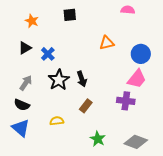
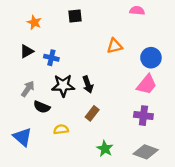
blue cross: (48, 54) -> (51, 58), turned -32
black star: (59, 80) -> (63, 86), turned 30
purple cross: (126, 101) -> (143, 116), moved
black semicircle: (22, 105) -> (42, 107), moved

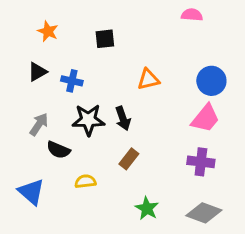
black square: (75, 16) -> (105, 39), moved
orange triangle: (115, 46) -> (148, 79), moved

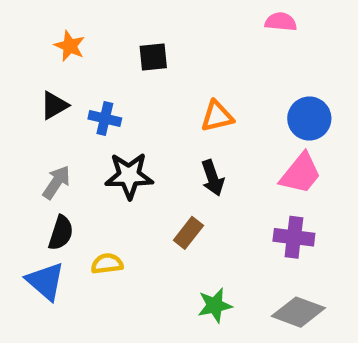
black arrow: (123, 118) -> (213, 178), moved
black semicircle: (58, 150) -> (61, 233), moved, turned -95
yellow semicircle: (85, 181) -> (107, 264), moved
green star: (147, 208) -> (215, 305), turned 30

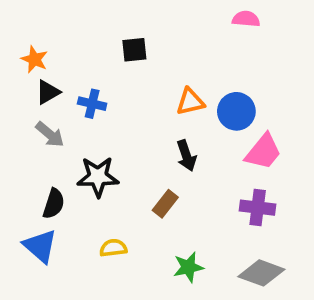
orange star: (70, 46) -> (34, 59), moved
blue circle: (309, 119) -> (236, 111), moved
black star: (129, 176) -> (98, 177), moved
gray arrow: (56, 182) -> (50, 134), moved, turned 96
yellow semicircle: (107, 264) -> (113, 248), moved

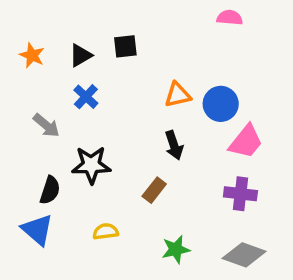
black triangle: (48, 92) -> (80, 55), moved
blue cross: (92, 104) -> (86, 97), turned 30

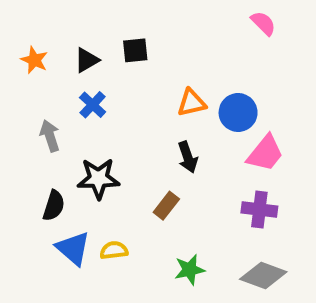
pink semicircle: (230, 18) -> (263, 23), moved, turned 40
gray arrow: (46, 125) -> (50, 136), turned -148
blue triangle: (37, 230) -> (73, 248), moved

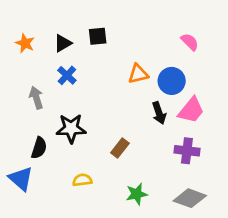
pink semicircle: (263, 23) -> (190, 42), moved
black arrow: (188, 157) -> (159, 113), moved
blue triangle: (73, 248) -> (21, 179), moved

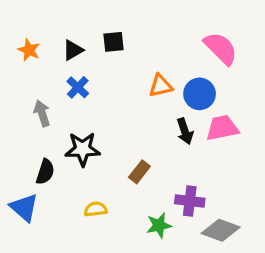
pink semicircle: (190, 42) -> (221, 48), size x1.6
pink trapezoid: (191, 110) -> (222, 128), turned -140
purple cross: (187, 151) -> (190, 201), moved

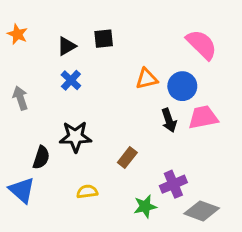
orange star: (29, 50) -> (17, 34), moved
gray arrow: (42, 113) -> (20, 98), moved
purple cross: (190, 201) -> (173, 184), turned -30

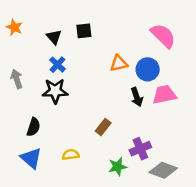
black triangle: (66, 46) -> (54, 37), turned -42
black star: (75, 137) -> (55, 91), moved
blue triangle: (22, 190) -> (31, 158), moved

